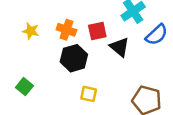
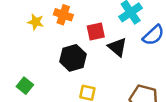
orange cross: (66, 30) -> (63, 15), moved
yellow star: (31, 31) -> (36, 22), moved

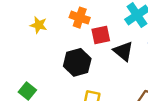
orange cross: (63, 15) -> (80, 18), moved

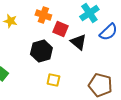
red square: (101, 35) -> (60, 29), turned 35

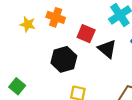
orange cross: (43, 15) -> (56, 17), moved

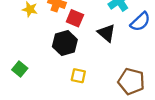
red square: (86, 34) -> (75, 18), moved

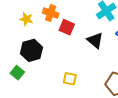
black hexagon: (65, 43) -> (31, 50), moved

